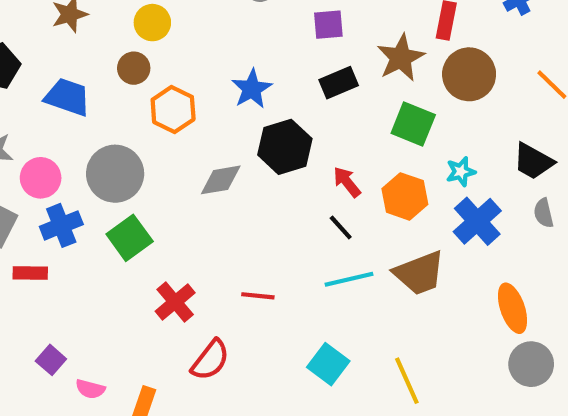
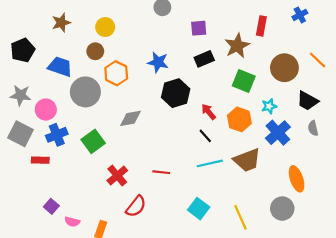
brown circle: (469, 74) -> (284, 68), moved
blue star: (252, 89) -> (158, 62), turned -30
gray circle: (115, 174) -> (85, 92), moved
gray diamond: (221, 180) -> (130, 118), moved
gray circle: (531, 364) -> (282, 209), moved

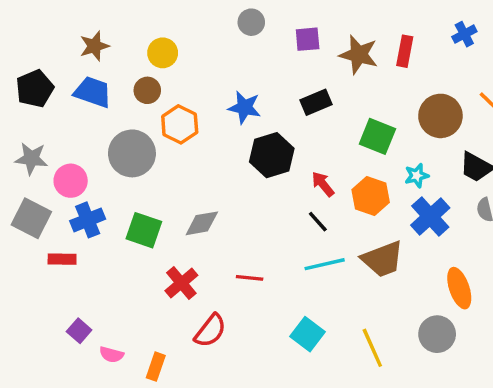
purple square: (199, 28) -> (308, 39), moved
brown star: (237, 46) -> (359, 55), moved, turned -30
blue trapezoid: (60, 67) -> (93, 92), moved
gray diamond: (130, 118) -> (202, 223), moved
green square: (93, 141) -> (144, 230), turned -35

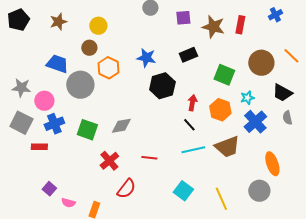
black pentagon: (35, 89) -> (18, 20), moved
blue trapezoid: (93, 92) -> (57, 64), moved
red arrow: (323, 184) -> (192, 103), turned 49

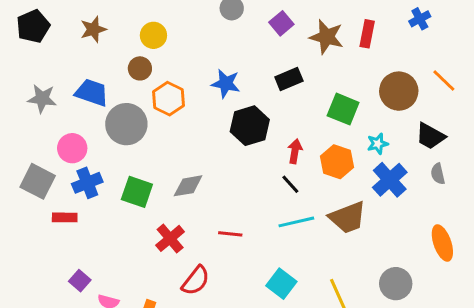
purple square: (183, 18) -> (281, 23), turned -35
gray star: (21, 88) -> (42, 99), moved
orange ellipse: (272, 164) -> (442, 243), moved

